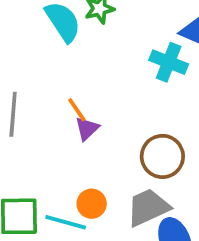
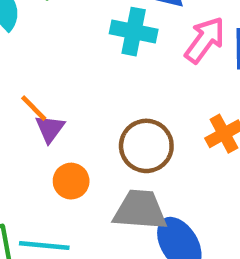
orange circle: (92, 204) -> (71, 181), moved
gray trapezoid: (148, 207) -> (140, 210), turned 39

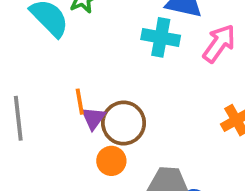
orange line: (34, 108) -> (80, 102), turned 36
brown circle: (146, 146) -> (124, 123), moved

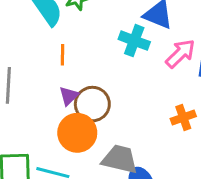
orange line: (80, 102) -> (62, 55), moved
orange circle: (111, 161) -> (77, 133), size x1.6

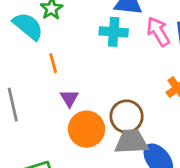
pink arrow: (180, 54) -> (158, 32), turned -60
brown circle: (92, 104) -> (127, 116), moved

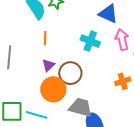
cyan cross: (114, 32) -> (90, 41), moved
brown circle: (127, 116) -> (70, 73), moved

